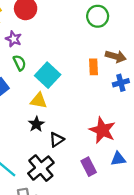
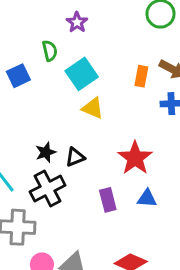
purple star: (14, 39) -> (77, 22), moved
yellow triangle: (39, 101) -> (93, 108), moved
black star: (36, 124) -> (46, 152), moved

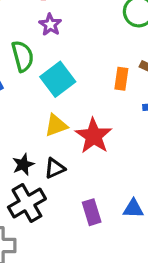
green semicircle: (50, 51) -> (23, 56), size x1.4
yellow triangle: (93, 108) -> (56, 125), moved, turned -40
red star: (135, 158) -> (94, 136), moved

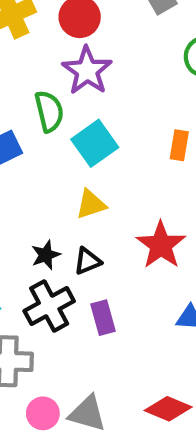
purple star: (50, 25) -> (87, 71), size x1.6
red star: (94, 136) -> (161, 245), moved
purple rectangle: (92, 212) -> (103, 318), moved

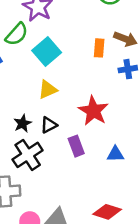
green semicircle: (49, 111) -> (17, 34), turned 60
purple rectangle: (103, 318) -> (76, 146), moved

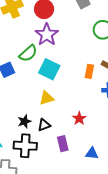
cyan square: (47, 51) -> (49, 69), turned -30
red star: (93, 111) -> (79, 118), size x0.6
black cross: (28, 155) -> (25, 146), turned 30

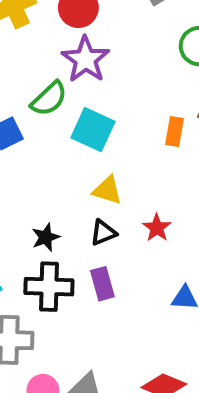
yellow triangle: (47, 98) -> (107, 190), moved, turned 35
black triangle: (44, 125) -> (103, 233), moved
purple rectangle: (63, 144) -> (102, 284), moved

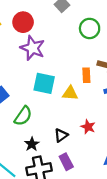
green semicircle: (49, 99) -> (23, 116), moved
yellow triangle: (107, 190) -> (70, 93), moved

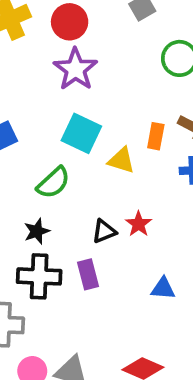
green semicircle: (23, 116) -> (53, 183), moved
black triangle: (61, 135) -> (104, 231), moved

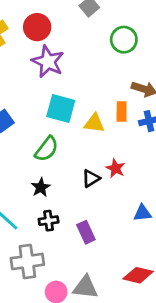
orange rectangle: (156, 136) -> (122, 112), moved
purple rectangle: (88, 274) -> (86, 232), moved
black cross: (39, 276) -> (49, 221), size x0.6

